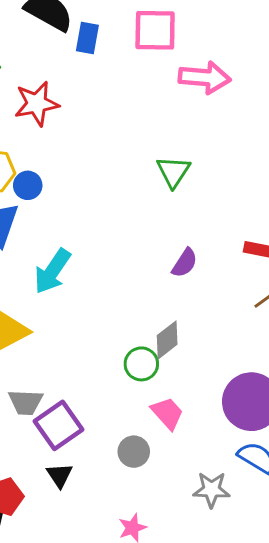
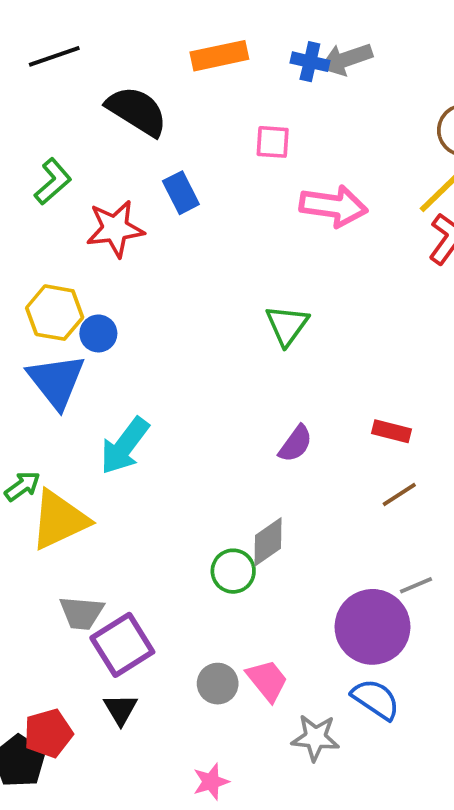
pink square: (155, 30) -> (273, 142), size x0.6
blue rectangle: (87, 38) -> (181, 193), moved, turned -40
pink trapezoid: (167, 413) -> (267, 680), moved

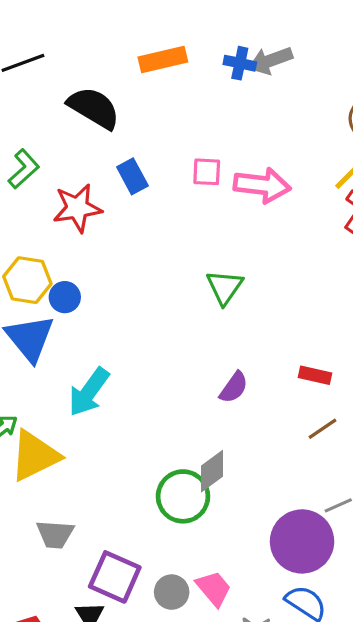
pink square: (273, 142) -> (207, 172), moved
green circle: (233, 571) -> (183, 496), size x1.4
purple square: (122, 645) -> (115, 577), moved, turned -33

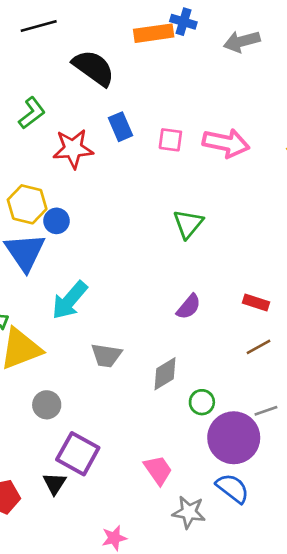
blue cross: (240, 63) -> (183, 22), moved
pink square: (207, 172) -> (170, 140), moved
green circle: (183, 496) -> (202, 402), moved, size x0.6
gray trapezoid: (55, 534) -> (106, 355), moved
gray circle: (172, 592) -> (47, 405), moved

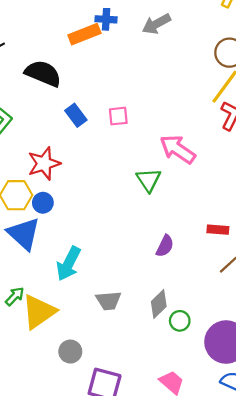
pink arrow: (226, 143) -> (178, 149), moved, turned -144
red star: (73, 149) -> (44, 164), moved
green circle: (202, 402) -> (180, 321), moved

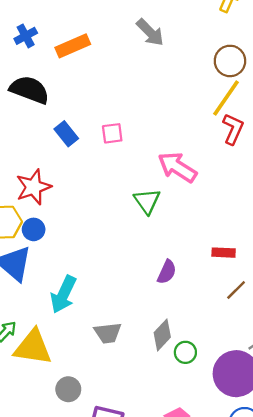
blue cross: (106, 19) -> (26, 36), moved, turned -30
gray arrow: (156, 24) -> (150, 32), turned -104
yellow triangle: (39, 312) -> (33, 347), turned 45

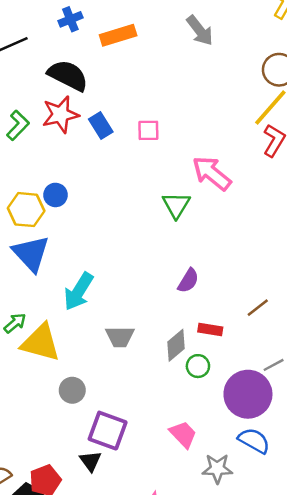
red star: (33, 187) -> (61, 114), moved
blue circle: (34, 229) -> (56, 195), moved
red rectangle: (224, 253) -> (210, 329), moved

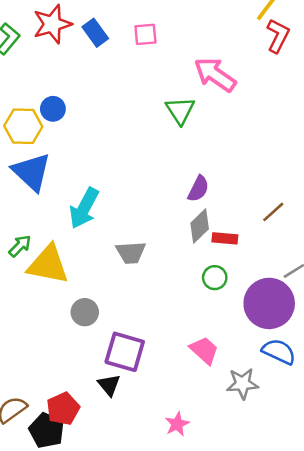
gray diamond: (176, 345) -> (200, 226), moved

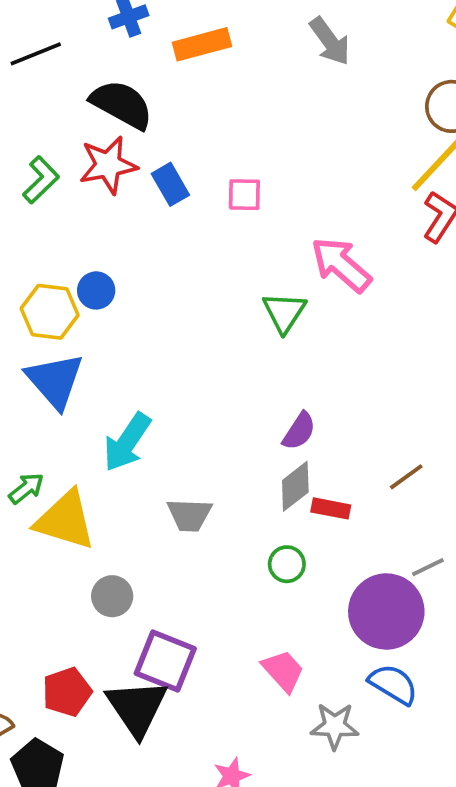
green circle: (215, 278) -> (287, 564), moved
black triangle: (109, 385) -> (137, 708), size x1.8
red pentagon: (63, 409) -> (67, 692), moved

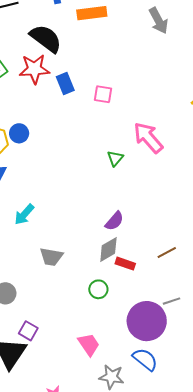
green triangle: (284, 312) -> (115, 158), size x0.7
cyan arrow: (127, 442) -> (24, 214), size x0.7
purple square: (165, 661) -> (28, 331), size x0.6

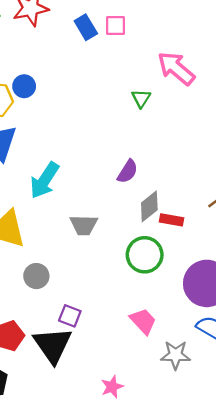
blue rectangle: (65, 84) -> (86, 27), moved
cyan arrow: (24, 214) -> (44, 180), size x1.4
purple semicircle: (114, 221) -> (128, 171), moved
green circle: (98, 289) -> (145, 255), size x1.6

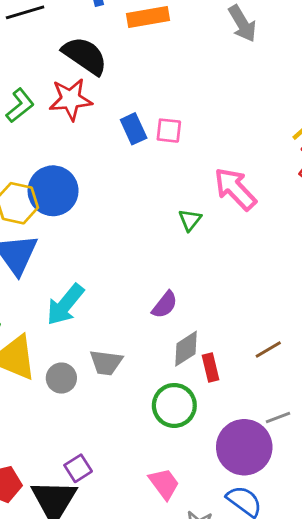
blue circle: (24, 86) -> (53, 191), size x1.8
red rectangle: (171, 220) -> (211, 368), turned 60
gray circle: (36, 276) -> (61, 378), moved
purple square: (70, 316) -> (78, 468), turned 30

